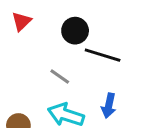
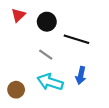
black circle: (75, 31) -> (47, 22), moved

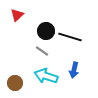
black circle: (47, 22) -> (46, 31), moved

